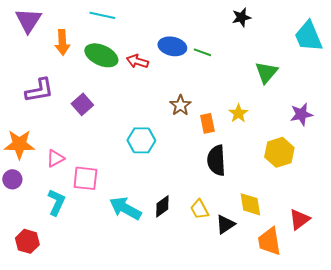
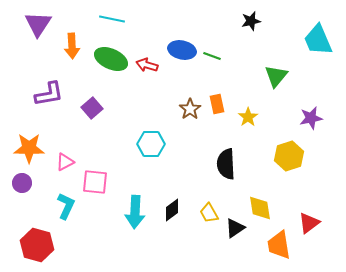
orange rectangle: (207, 123) -> (217, 104), moved
cyan arrow: (125, 208) -> (135, 212), turned -116
red hexagon: (27, 241) -> (37, 245), size x1.4

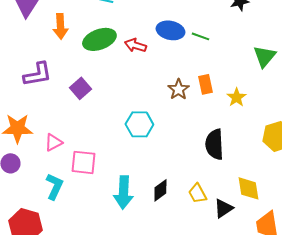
green ellipse: (111, 59) -> (99, 39), turned -44

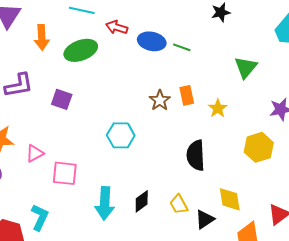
red arrow: (135, 45) -> (117, 27), moved
purple square: (80, 88) -> (62, 99), turned -30
cyan L-shape: (54, 186) -> (40, 217), moved

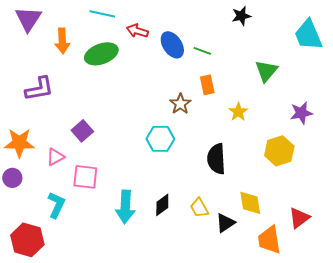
blue ellipse: (152, 41) -> (172, 45), turned 44
orange rectangle: (187, 95) -> (207, 85), moved
purple square: (62, 99) -> (82, 131), moved, turned 30
cyan hexagon: (121, 135) -> (160, 139), moved
cyan L-shape: (40, 217) -> (56, 205), moved

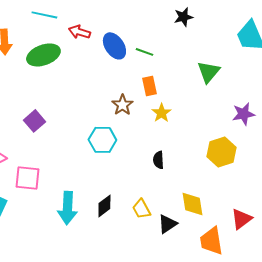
yellow star: (238, 112) -> (161, 113), moved
purple square: (82, 131) -> (34, 121), moved
black semicircle: (216, 159) -> (158, 160), size x0.6

